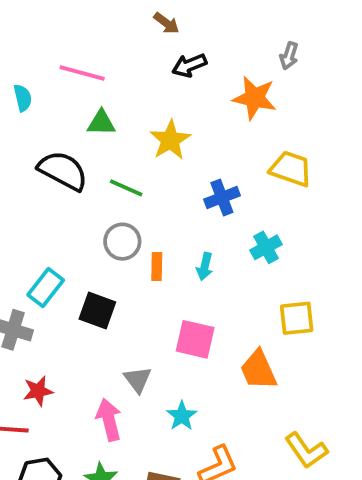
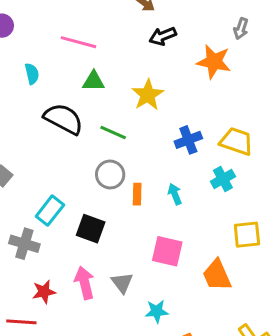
cyan semicircle: (23, 98) -> (32, 74), moved
yellow trapezoid: (291, 169) -> (236, 141), moved
cyan arrow: (205, 266) -> (175, 194), turned 145
cyan star: (182, 416) -> (157, 311), turned 30
pink arrow: (109, 420) -> (85, 283), moved

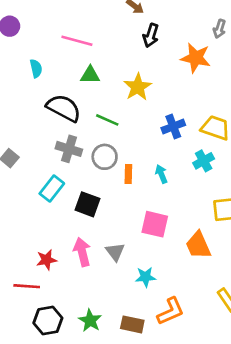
black arrow: (163, 36) -> (151, 35), turned -50
gray cross: (24, 244) -> (69, 149), moved

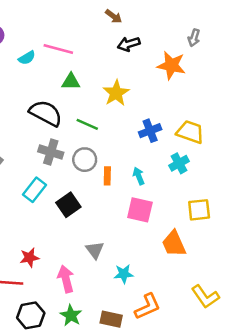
black arrow: (151, 35) -> (129, 44), turned 55
cyan semicircle: (36, 68) -> (27, 58), moved, turned 72
black square: (87, 204) -> (68, 205), turned 35
pink square: (155, 224) -> (140, 210), moved
pink arrow: (82, 252) -> (66, 279), moved

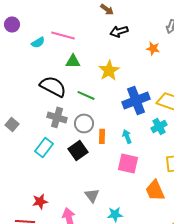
orange star: (171, 65) -> (153, 48), size x0.6
blue cross: (150, 131) -> (136, 100), size x1.5
black square: (68, 205) -> (78, 150), moved

